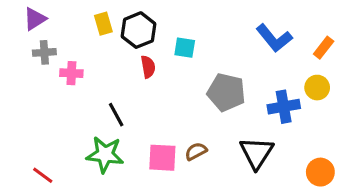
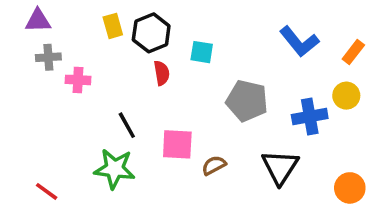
purple triangle: (35, 19) -> (38, 21), turned 30
pink square: (162, 158) -> (177, 144), moved

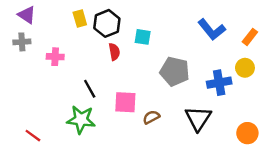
purple triangle: (38, 21) -> (27, 15), turned 36
gray cross: (48, 57) -> (22, 42), moved

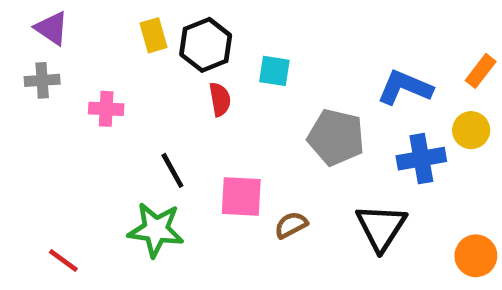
blue L-shape: (212, 30) -> (405, 87), moved, turned 152

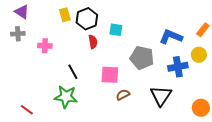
pink square: (241, 197) -> (110, 75), moved

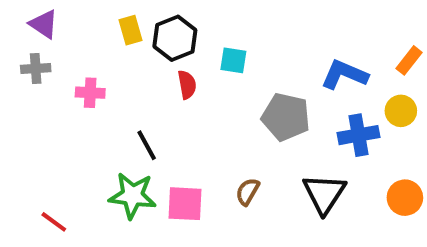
pink square: (110, 75) -> (185, 204), moved
brown semicircle: (123, 95) -> (248, 192), turned -32
orange circle: (201, 108) -> (405, 198), moved

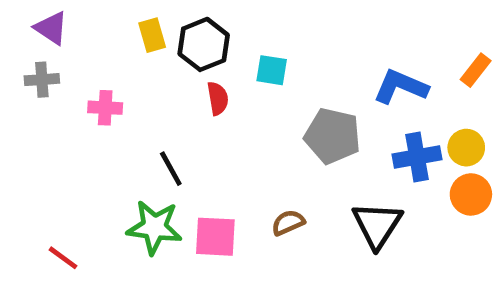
yellow circle: (401, 111) -> (466, 148), moved
brown semicircle: (248, 192) -> (288, 223), turned 36
orange circle: (405, 198) -> (471, 194), moved

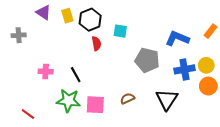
purple triangle: (51, 28) -> (44, 12), moved
pink cross: (105, 108) -> (46, 72), moved

